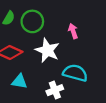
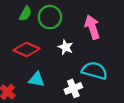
pink arrow: (73, 31) -> (92, 27), size x1.5
white star: (47, 50) -> (66, 47), size x0.6

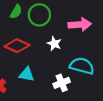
pink arrow: (92, 27) -> (80, 24), turned 105

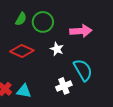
cyan semicircle: (82, 66) -> (83, 70), turned 45
cyan triangle: (27, 74) -> (24, 91), moved

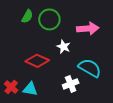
red diamond: (22, 51) -> (37, 61), moved
cyan semicircle: (83, 70) -> (90, 68), turned -30

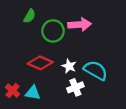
green circle: (49, 19) -> (53, 31), moved
pink arrow: (88, 29) -> (80, 25), moved
white star: (64, 47) -> (69, 66), moved

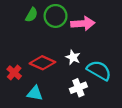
green circle: (53, 31) -> (56, 16), moved
white star: (69, 66) -> (73, 57), moved
red cross: (13, 91) -> (14, 73), moved

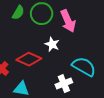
pink arrow: (83, 24) -> (68, 21), turned 70
white star: (73, 57) -> (52, 44), moved

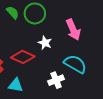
green semicircle: (18, 13) -> (13, 12), turned -72
pink arrow: (68, 21) -> (73, 30), moved

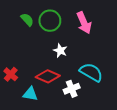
pink arrow: (73, 30) -> (84, 23), moved
red diamond: (23, 57) -> (48, 76), moved

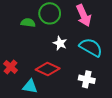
green semicircle: (27, 20) -> (28, 23), moved, turned -40
cyan semicircle: (91, 72) -> (91, 47), moved
white cross: (72, 89) -> (87, 79), moved, turned 35

